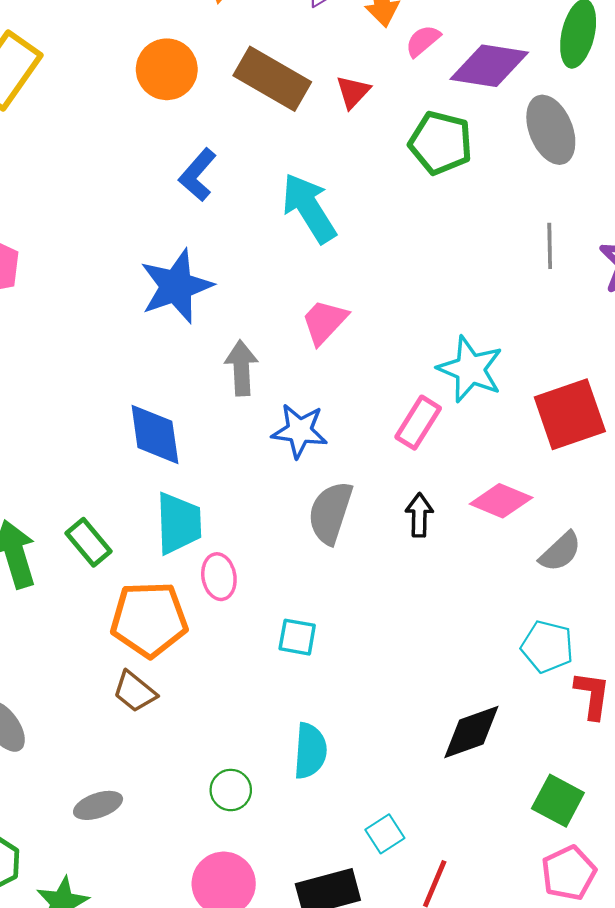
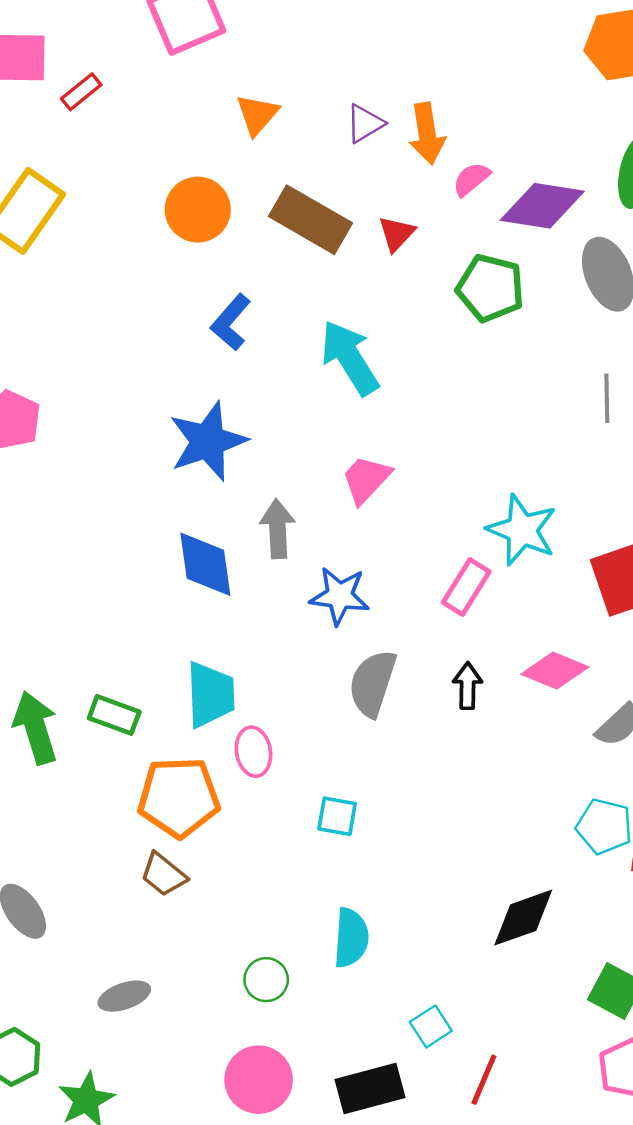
blue diamond: (155, 434) -> (205, 564), moved
green rectangle: (89, 542) -> (114, 715), turned -30

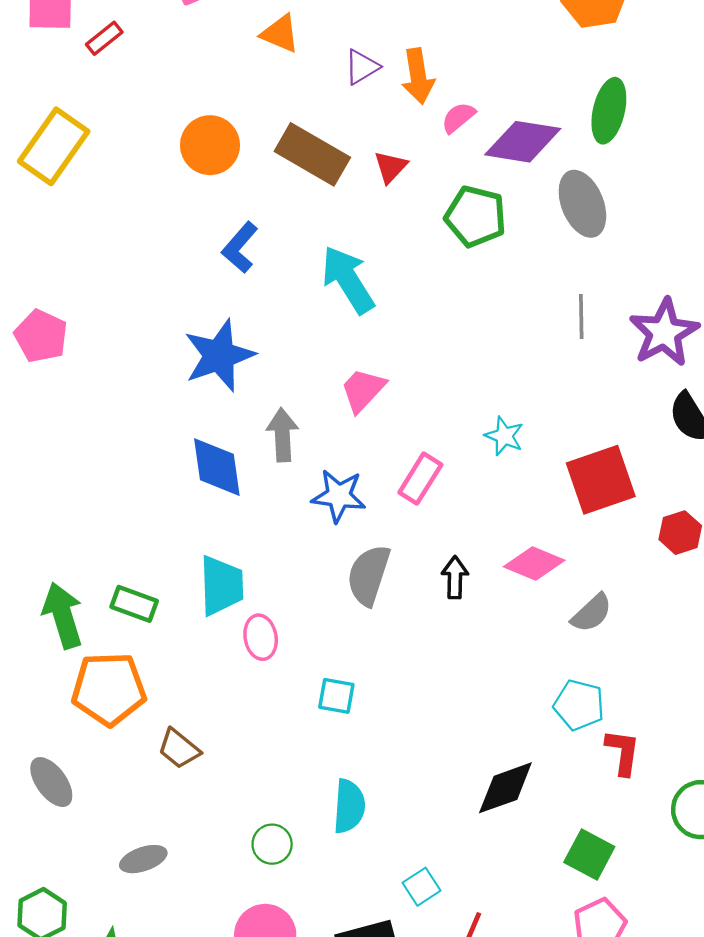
orange triangle: (257, 115) -> (280, 34), moved, turned -48
cyan star: (522, 530) -> (504, 436), size x0.6
pink rectangle: (466, 587) -> (420, 479), moved
orange pentagon: (179, 797) -> (109, 689), moved

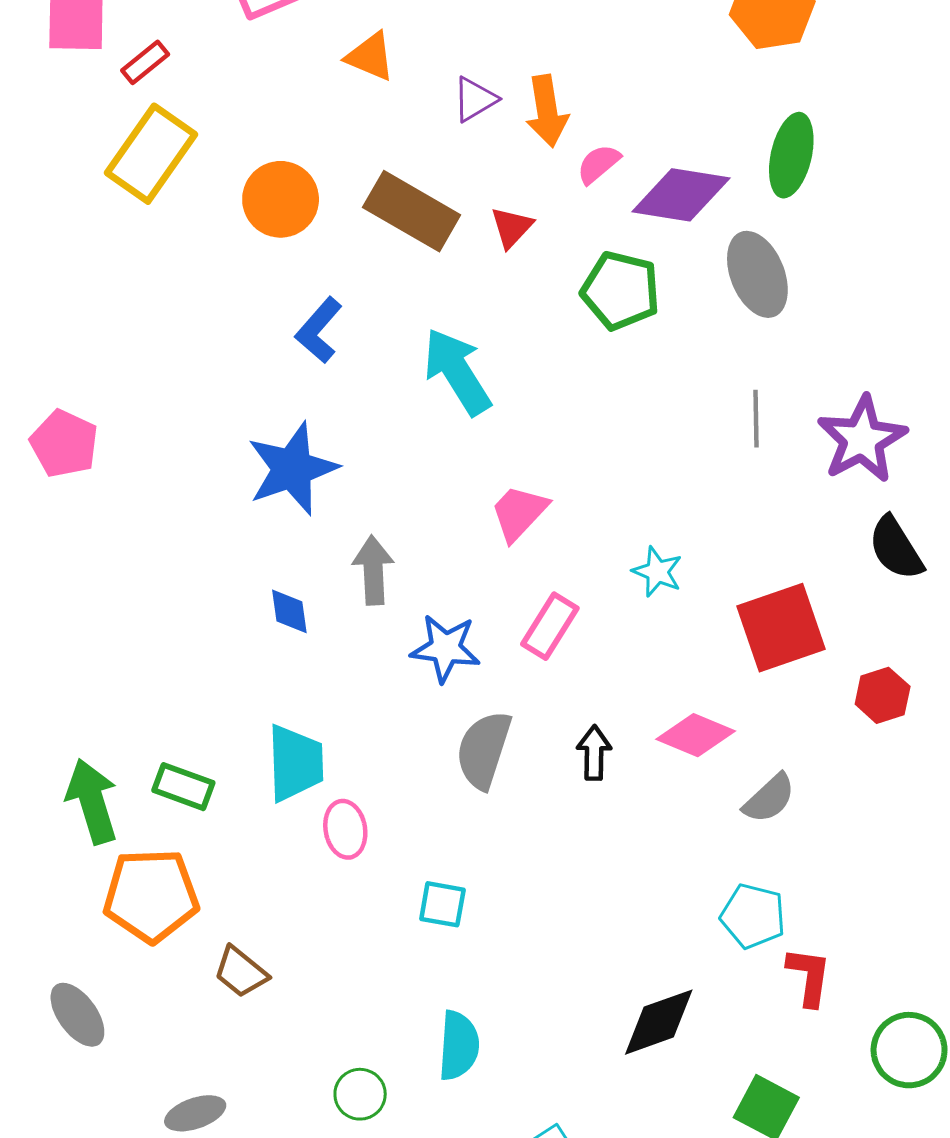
yellow rectangle: (54, 146) -> (151, 154), moved
pink trapezoid: (363, 390) -> (519, 513), moved
blue diamond: (217, 467) -> (289, 611), size x0.6

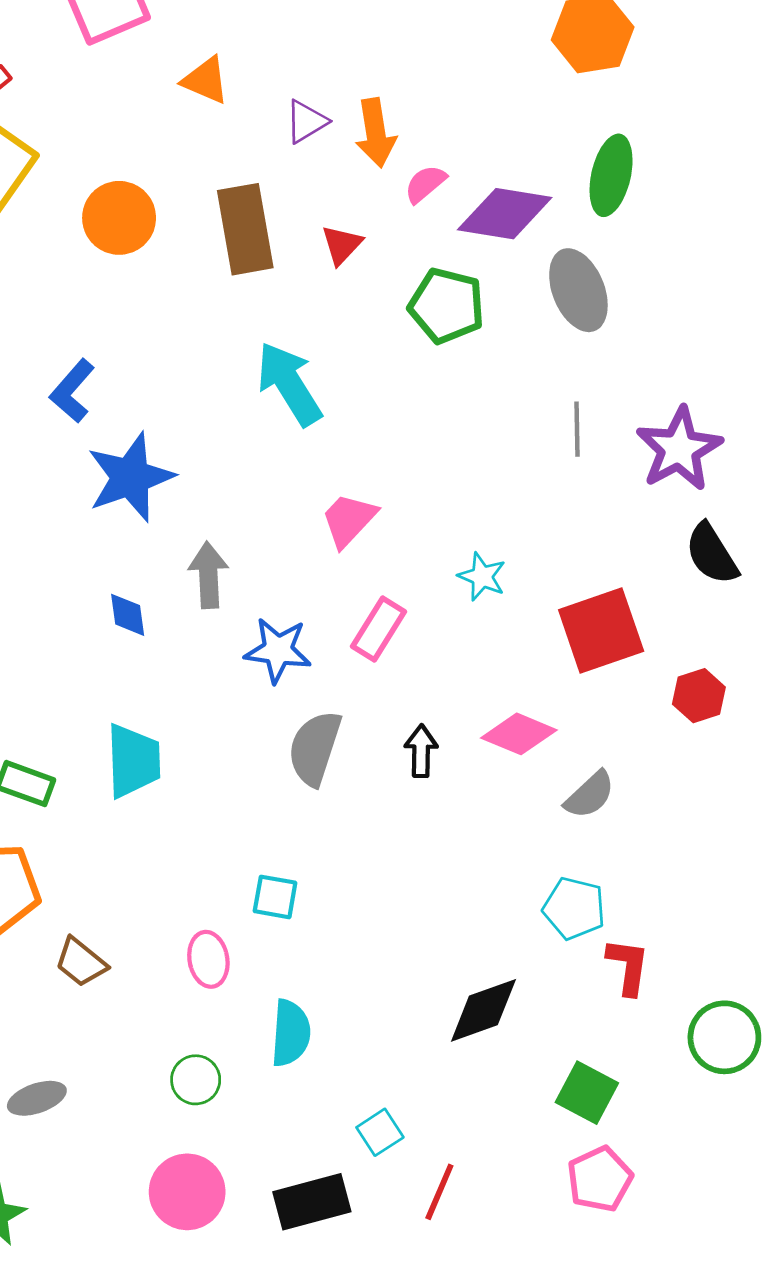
brown rectangle: (412, 211) -> (245, 229), turned 50
blue L-shape: (319, 330) -> (72, 391), moved
pink ellipse: (345, 829) -> (208, 959), moved

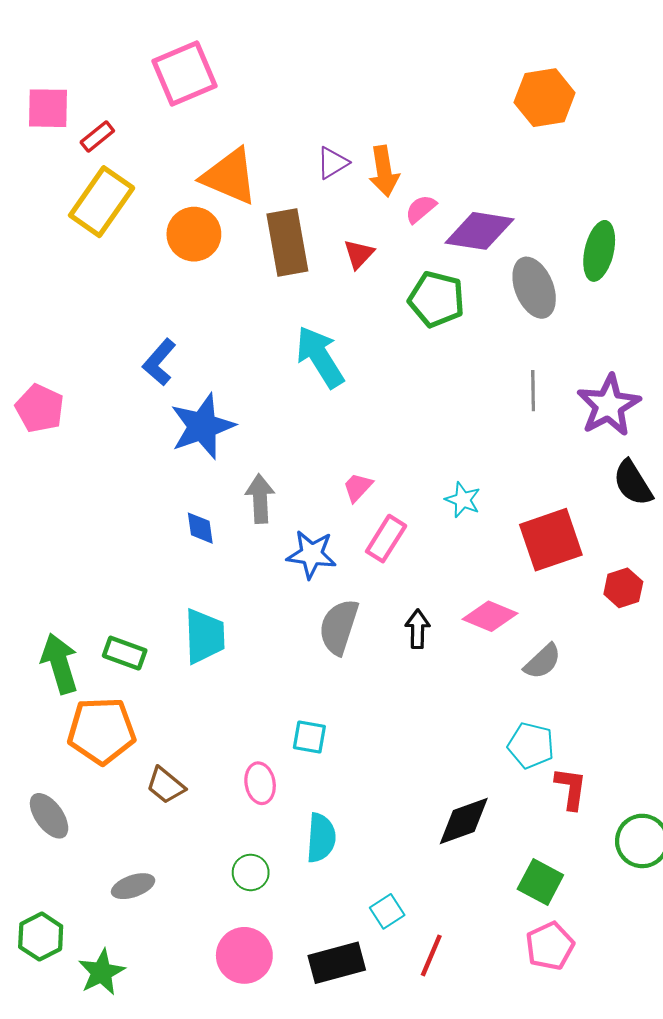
orange triangle: (206, 80) -> (230, 176), moved, size x1.6
green ellipse: (611, 175) -> (599, 251), moved
pink trapezoid: (349, 520) -> (358, 487), moved, size x0.7

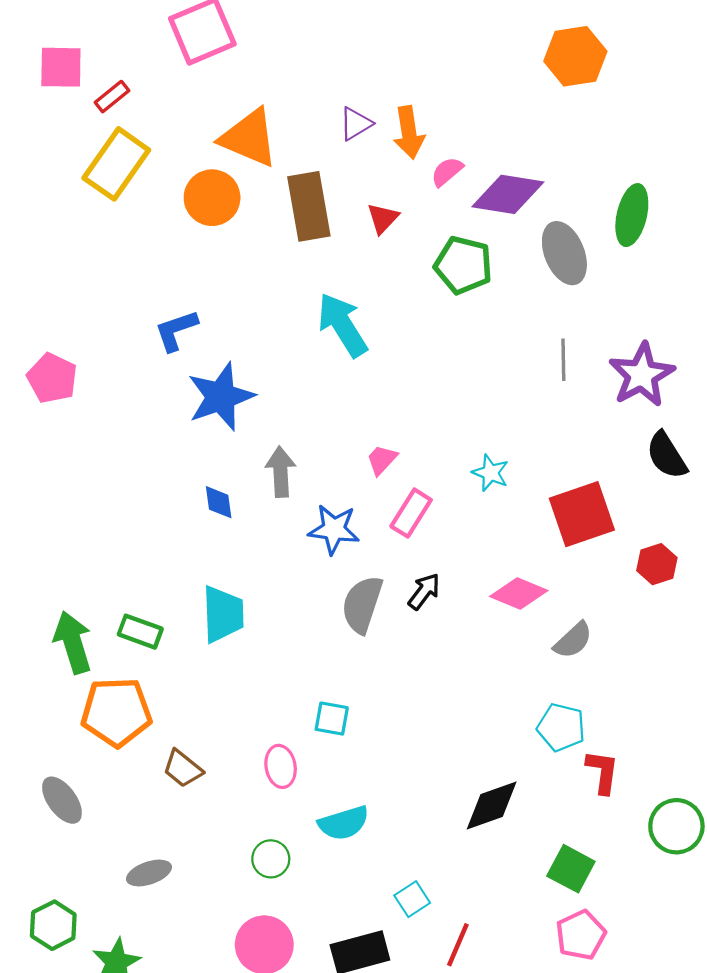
blue L-shape: (159, 362) -> (176, 330), turned 30
black arrow: (418, 629) -> (424, 591), moved, turned 36
cyan semicircle: (321, 838) -> (344, 823), turned 69

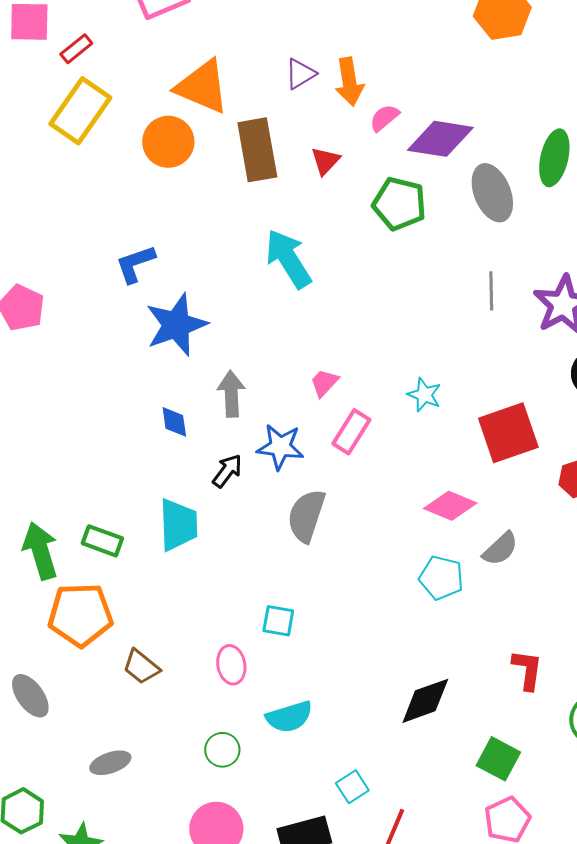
black arrow: (424, 591) -> (227, 471), moved
cyan pentagon: (561, 727) -> (441, 578), moved

